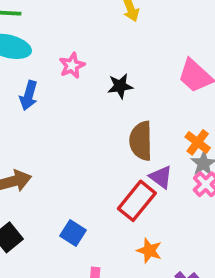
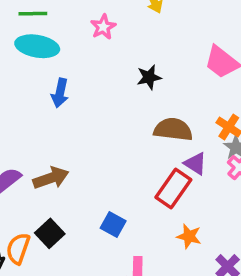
pink star: (72, 66) -> (103, 27), moved
brown semicircle: (141, 141) -> (173, 129), turned 102

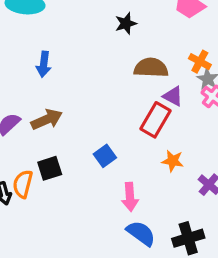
blue arrow: (60, 93) -> (44, 64), moved
blue square: (113, 224) -> (105, 156), turned 30
black square: (50, 233) -> (50, 168), turned 30

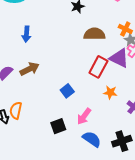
purple triangle: (173, 96) -> (119, 58), moved, size x1.5
black square: (50, 168) -> (58, 126), moved
pink arrow: (130, 197) -> (84, 116), turned 42

